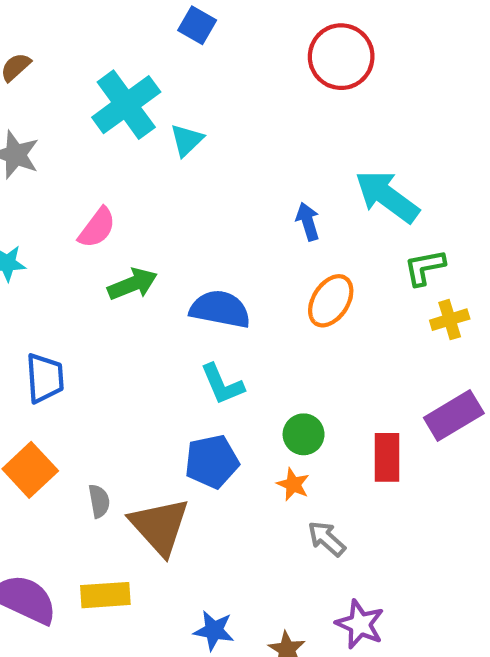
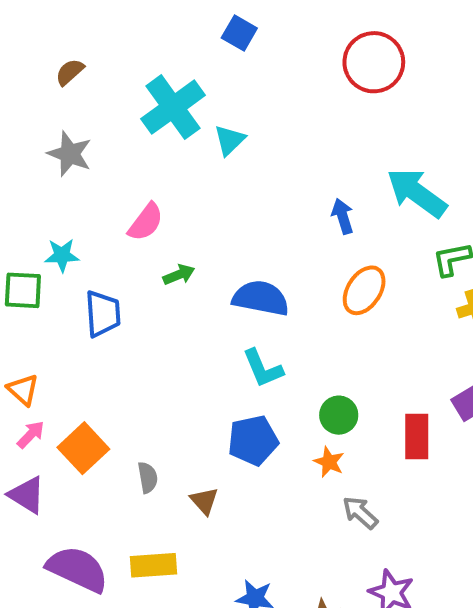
green arrow: (132, 284) -> (179, 275), size x0.7
blue trapezoid: (45, 378) -> (103, 314), moved
brown triangle: (160, 526) -> (204, 501), size x0.5

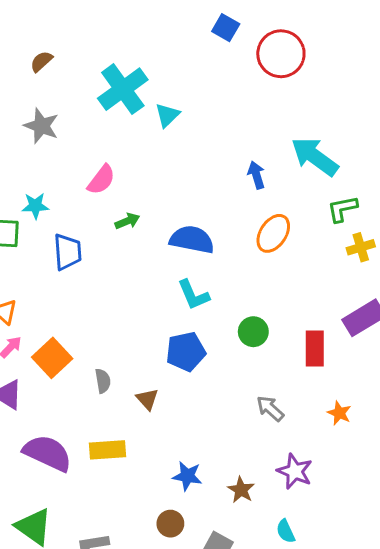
blue square: (239, 33) -> (226, 28), moved
orange star: (329, 462) -> (339, 413), moved

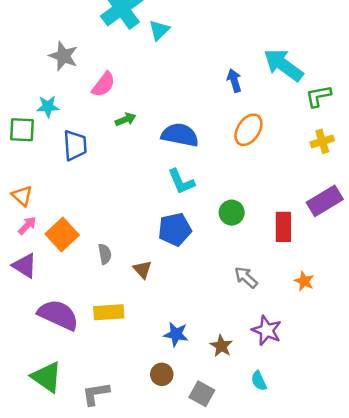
gray star: (41, 126) -> (63, 56), moved
green L-shape: (342, 209) -> (318, 96), moved

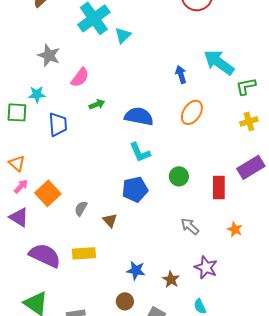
gray semicircle: (105, 254) -> (81, 208), turned -140

